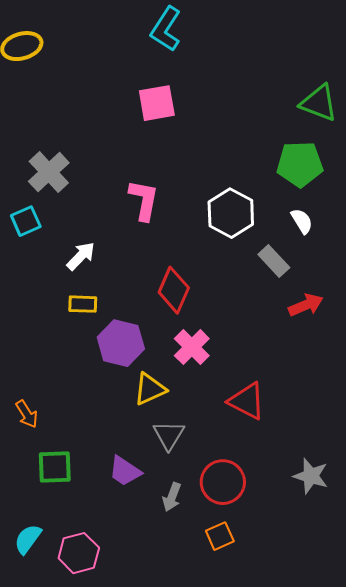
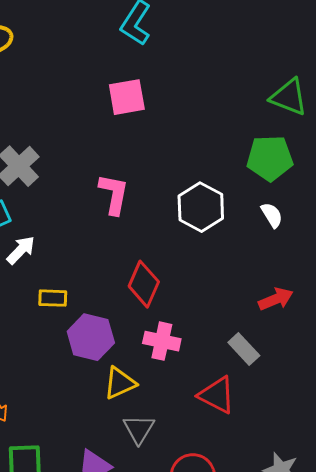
white arrow: (81, 256) -> (21, 250), moved
gray rectangle: (274, 261) -> (244, 349), moved
pink cross: (192, 347) -> (162, 341), turned -33

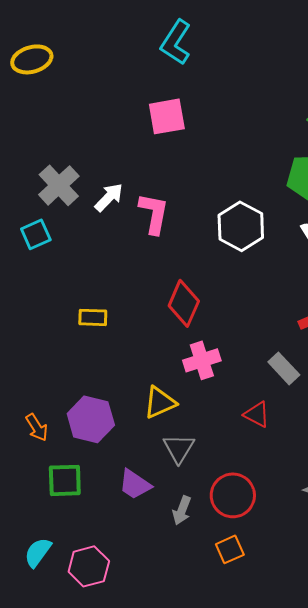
white arrow: (21, 250) -> (109, 197), moved
purple hexagon: (91, 337) -> (91, 419), moved
pink cross: (162, 341) -> (202, 360), turned -30
red triangle: (217, 395) -> (257, 414), size x0.7

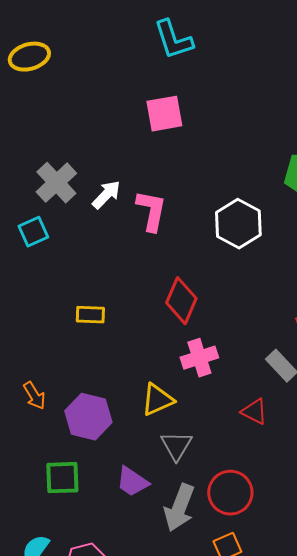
cyan L-shape: (176, 42) -> (173, 40), turned -51
orange arrow: (37, 427) -> (34, 396), moved
gray arrow: (182, 510) -> (179, 508), size x1.6

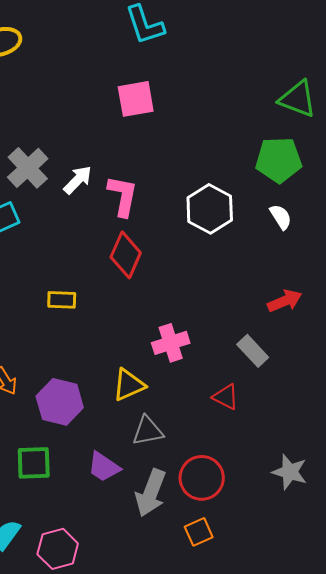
red diamond: (181, 301) -> (126, 255), moved
gray triangle: (176, 446) -> (148, 431), turned 48

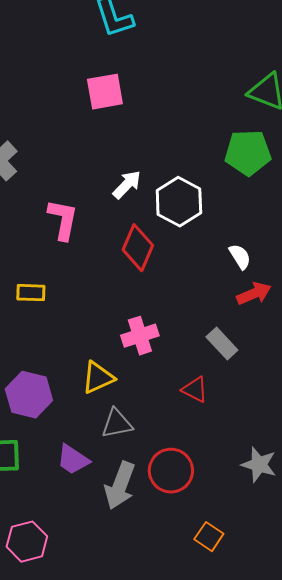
white arrow: (78, 180) -> (127, 185), moved
pink L-shape: (123, 196) -> (63, 220), moved
white semicircle: (281, 217) -> (240, 257), moved
red diamond: (126, 255) -> (138, 248), moved
orange square: (199, 532) -> (209, 537), moved, turned -32

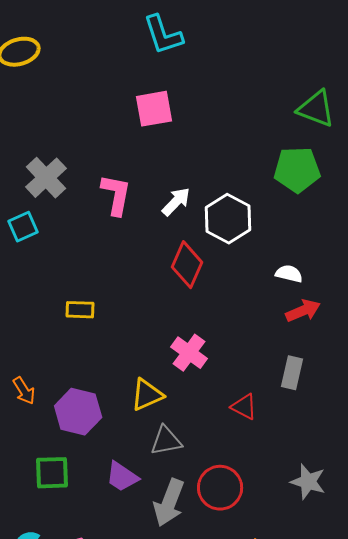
pink L-shape: (63, 220) -> (116, 195), moved
white semicircle: (240, 257) -> (289, 274), turned -44
pink cross: (140, 336) -> (189, 353), turned -36
gray rectangle: (222, 344) -> (292, 373), moved, turned 56

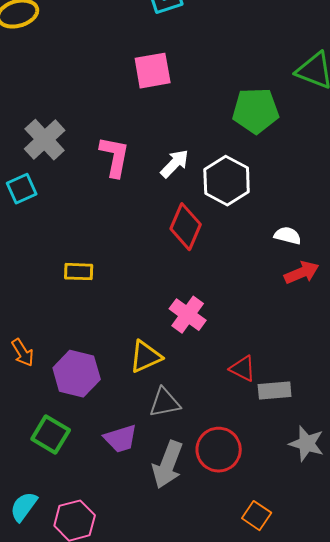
green pentagon: (297, 170) -> (256, 111), moved
gray rectangle: (292, 373) -> (275, 391), moved, turned 72
green square: (52, 473) -> (51, 435), turned 33
purple trapezoid: (122, 477) -> (121, 439), turned -51

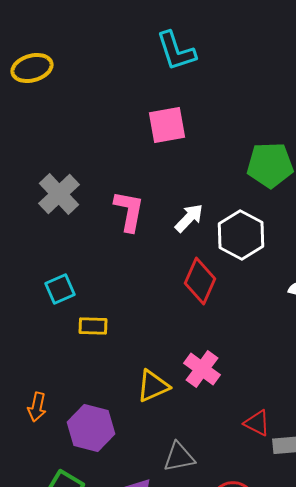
cyan square: (22, 189) -> (60, 289), moved
orange arrow: (23, 353) -> (37, 407), turned 44
yellow triangle: (146, 357) -> (153, 386), moved

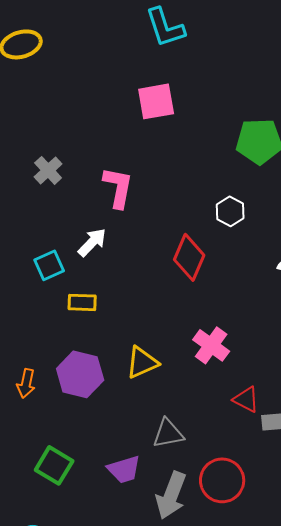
gray cross: (59, 194) -> (48, 170), size x0.7
white arrow: (189, 218) -> (92, 242), moved
white hexagon: (241, 235) -> (230, 211), size x0.6
pink cross: (202, 369) -> (211, 345), moved
purple hexagon: (91, 428) -> (80, 374), moved

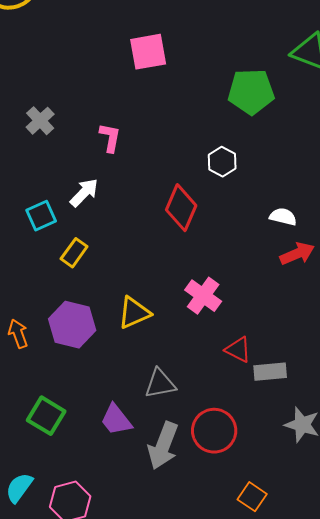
pink L-shape: (118, 187) -> (110, 138), size x0.7
yellow rectangle: (82, 302) -> (74, 253), turned -56
orange arrow: (26, 383) -> (18, 334), turned 148
purple trapezoid: (124, 469) -> (116, 420), turned 69

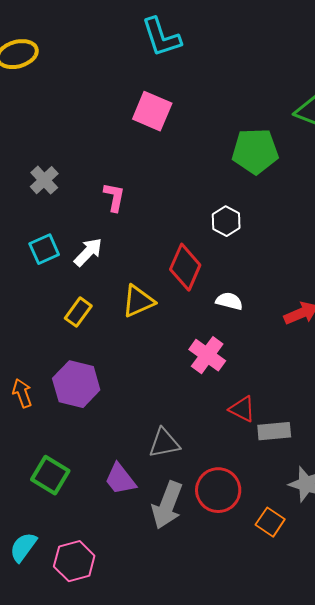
pink square: (148, 52) -> (152, 111), turned 33
cyan square: (41, 216) -> (44, 249), moved
white semicircle: (283, 217) -> (229, 301), moved
yellow triangle: (134, 313) -> (138, 301), moved
orange square: (252, 497) -> (270, 522), moved

